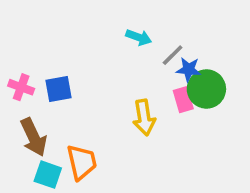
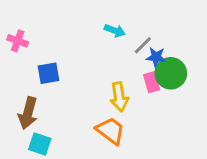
pink cross: (21, 87) -> (18, 41), moved
brown arrow: (34, 137) -> (28, 113), turned 40
orange trapezoid: (82, 162) -> (110, 131), moved, turned -40

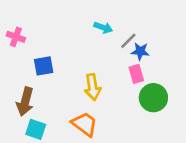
green circle: (171, 73) -> (153, 98), moved
yellow arrow: (119, 97) -> (93, 87), moved
orange trapezoid: (110, 131) -> (85, 124), moved

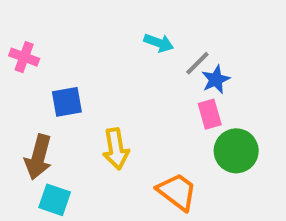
blue star: (140, 51) -> (216, 79), turned -30
yellow arrow: (93, 87) -> (116, 149), moved
orange trapezoid: (85, 124) -> (177, 192), moved

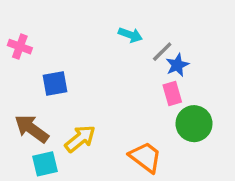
yellow arrow: (116, 149) -> (80, 139), moved, turned -120
brown arrow: (38, 157) -> (32, 129), turned 111
cyan square: (55, 200) -> (45, 164), turned -32

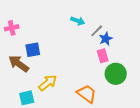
pink cross: (20, 47) -> (12, 28), turned -32
brown arrow: (32, 129) -> (19, 64), moved

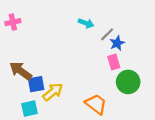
pink cross: (12, 28) -> (13, 22), moved
blue square: (33, 50) -> (36, 84), moved

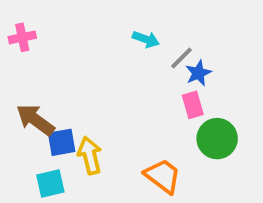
yellow arrow: (53, 92) -> (90, 155), turned -65

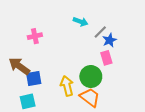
pink cross: (22, 37) -> (35, 36), moved
green circle: (217, 139) -> (91, 77), moved
yellow arrow: (90, 155) -> (67, 86), moved

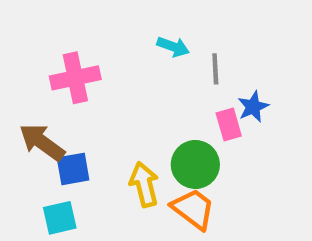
gray line: (100, 32) -> (215, 69), turned -48
pink cross: (35, 36) -> (75, 78), size x1.5
blue star: (110, 40) -> (253, 107), moved

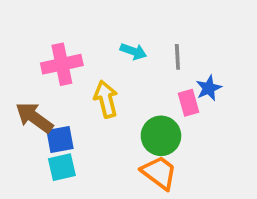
cyan arrow: (173, 47) -> (133, 51), moved
yellow arrow: (144, 184) -> (106, 99), moved
cyan square: (60, 218) -> (62, 167), moved

